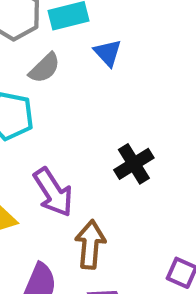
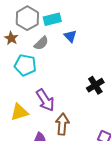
black cross: (134, 164) -> (95, 85), moved

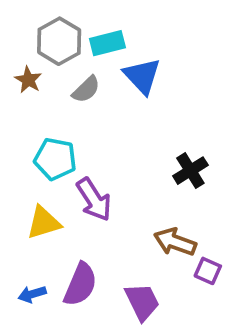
blue triangle: (70, 36) -> (142, 76), size x1.5
cyan pentagon: (25, 65) -> (55, 159), moved
brown arrow: (62, 124) -> (175, 242), moved, turned -75

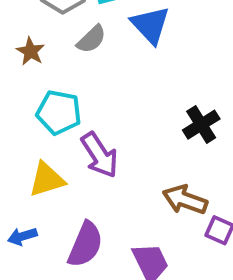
brown star: (28, 80) -> (30, 51), moved
blue arrow: (32, 294) -> (22, 236), moved

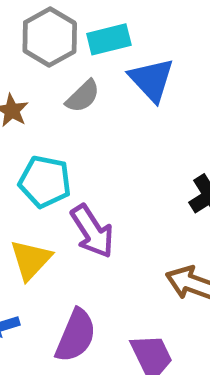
yellow triangle: (47, 179) -> (31, 260), turned -30

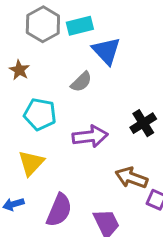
gray semicircle: (83, 96) -> (81, 82), moved
purple arrow: (92, 231) -> (90, 136), moved, turned -64

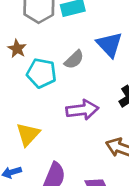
blue triangle: (106, 51) -> (109, 45), moved
cyan pentagon: (40, 114) -> (42, 73), moved

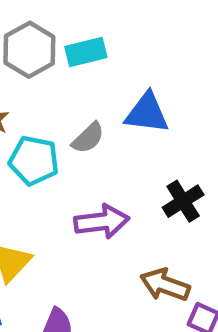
blue triangle: (109, 45) -> (147, 113), turned -40

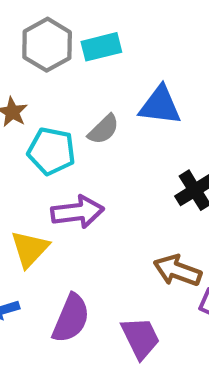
purple arrow: (102, 222) -> (77, 212), moved

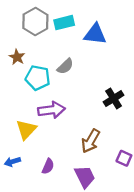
blue triangle: (160, 105) -> (95, 34), moved
brown arrow: (177, 271) -> (91, 141), moved, turned -80
purple semicircle: (71, 318) -> (48, 166), size x0.6

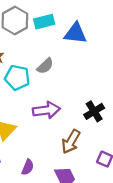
black cross: (114, 98) -> (94, 111), moved
purple arrow: (51, 110) -> (46, 110), moved

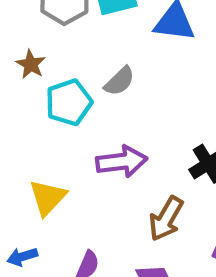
cyan pentagon: (17, 78) -> (69, 102), turned -30

